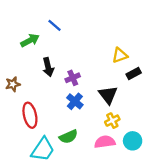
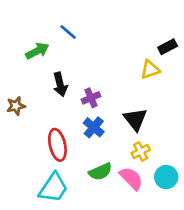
black rectangle: (134, 74) -> (168, 47), moved
red ellipse: (30, 115) -> (57, 145), moved
green semicircle: (68, 137) -> (100, 172), moved
pink semicircle: (105, 142) -> (131, 178), turned 54

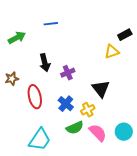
blue line: (68, 32) -> (51, 24), turned -48
green arrow: (37, 51) -> (17, 38), moved
blue cross: (94, 127) -> (66, 104), moved
red ellipse: (57, 145) -> (35, 97), moved
yellow cross: (141, 152) -> (88, 110), moved

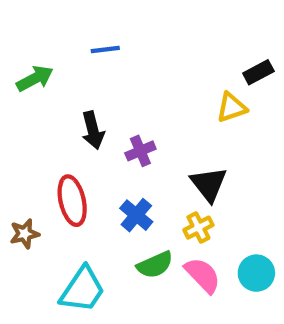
brown star: (12, 79) -> (25, 234), moved
yellow cross: (88, 110) -> (198, 228), moved

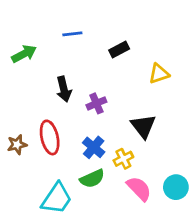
black rectangle: (258, 72) -> (119, 49), moved
yellow cross: (198, 228) -> (123, 159), moved
brown star: (25, 234) -> (17, 145), moved
green semicircle: (155, 265) -> (92, 179), moved

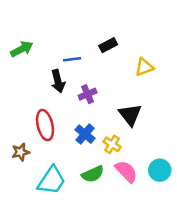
blue line: (72, 34) -> (72, 59), moved
brown star: (17, 145) -> (21, 152), moved
yellow cross: (123, 159) -> (112, 144), turned -30
green semicircle: (92, 179) -> (93, 174), moved

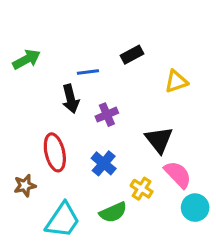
yellow cross: (112, 144) -> (142, 189), moved
pink semicircle: (126, 171) -> (178, 174), moved

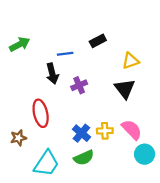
black triangle: (159, 140) -> (125, 89), moved
blue cross: (104, 163) -> (81, 133), moved
yellow cross: (142, 189) -> (105, 131), moved, turned -35

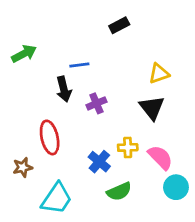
black rectangle: (98, 41) -> (119, 25), moved
yellow cross: (105, 131) -> (128, 147), moved
green semicircle: (84, 158) -> (119, 191), moved

